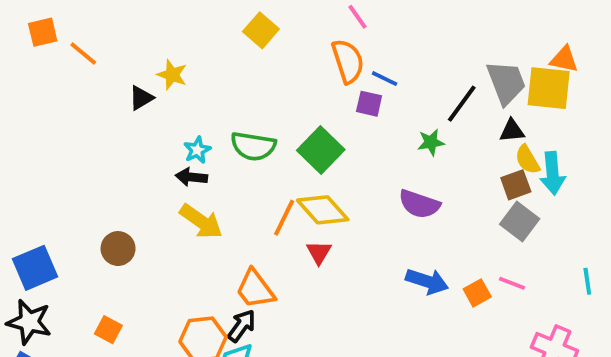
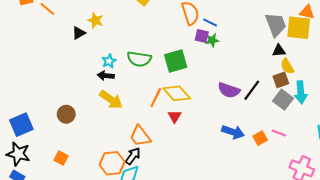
black line: (462, 104) -> (252, 90), moved
green star: (431, 142) -> (212, 40), moved
green square: (321, 150) -> (176, 61), turned 30
cyan arrow: (553, 173) -> (301, 92), moved

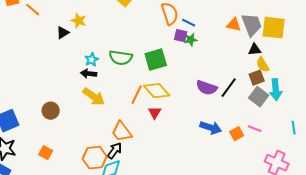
orange triangle: (307, 12) -> (234, 25), moved

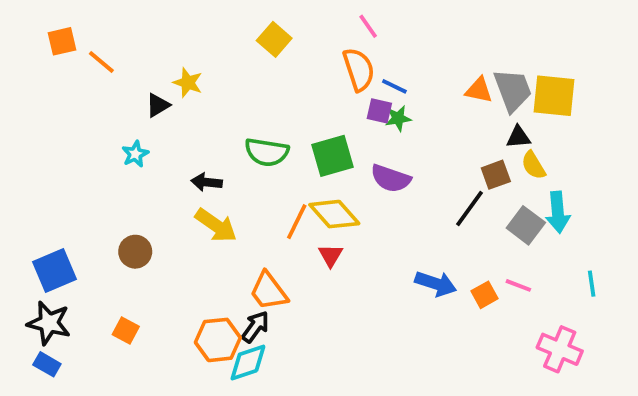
cyan star: (92, 60) -> (135, 154), moved
brown square: (257, 78) -> (496, 175), moved
purple semicircle: (207, 88) -> (391, 178), moved

